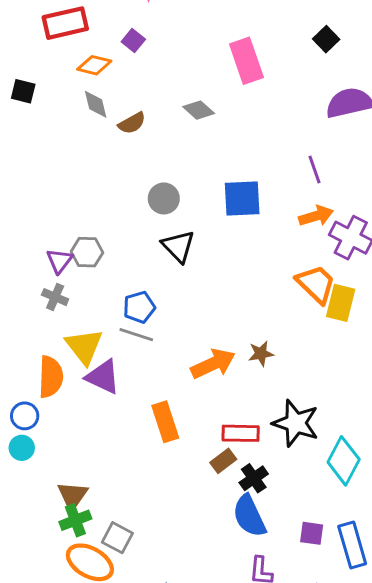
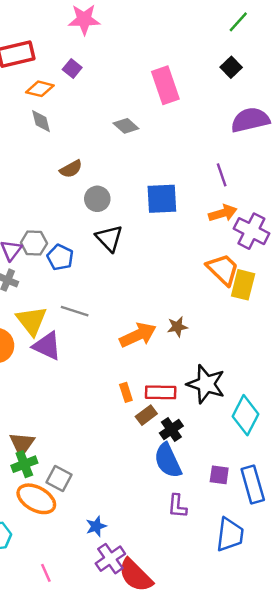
brown semicircle: (132, 123) -> (71, 169), moved
blue pentagon: (139, 307) -> (60, 257), moved, turned -30
orange rectangle: (165, 422) -> (126, 392), moved, size x0.6

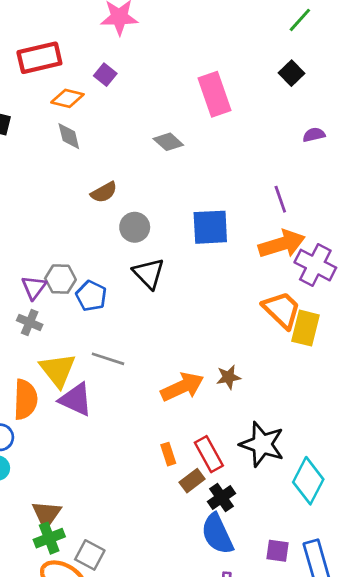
purple semicircle: (250, 120) -> (314, 135), size x0.5
orange arrow: (223, 213) -> (282, 244), size x1.4
red rectangle: (161, 392) -> (209, 454), turned 60

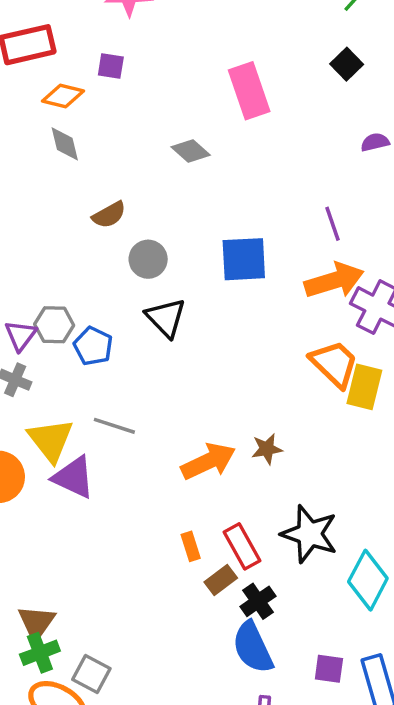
purple square: (105, 75) -> (111, 66), turned -30

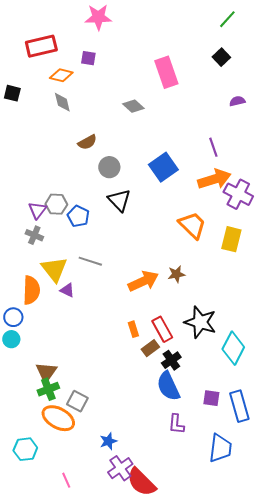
blue square: (244, 259) -> (163, 167), turned -32
orange trapezoid: (334, 364) -> (192, 225), moved
purple triangle: (74, 477) -> (67, 290), size x0.6

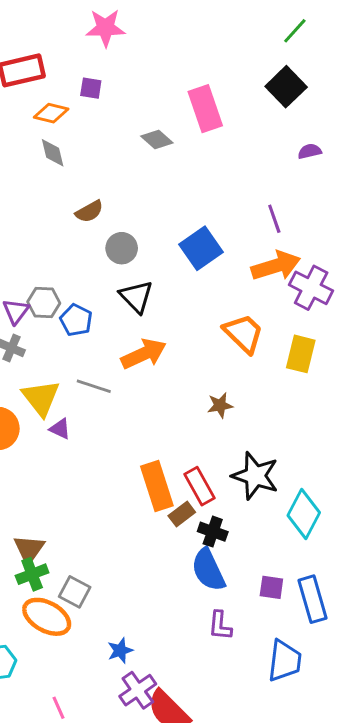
black square: (221, 57) -> (286, 87), size x1.5
gray diamond: (133, 106) -> (157, 140), moved
orange arrow: (143, 281) -> (144, 354), moved
orange rectangle: (133, 329) -> (157, 486), size x2.0
black cross: (171, 360) -> (213, 532), turned -36

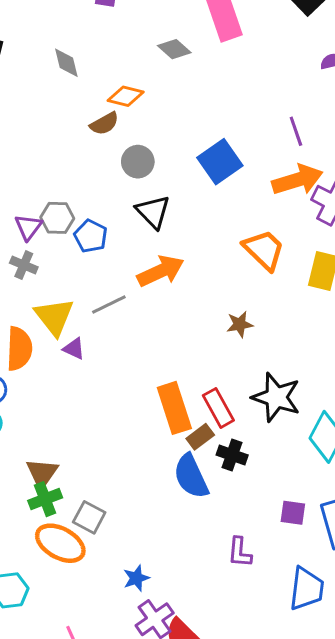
orange diamond: (51, 113) -> (126, 96), moved
gray line: (94, 386) -> (109, 305), turned -44
blue semicircle: (208, 570) -> (191, 476), moved

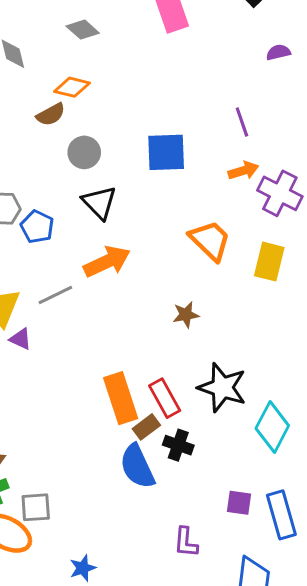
gray diamond: (174, 49) -> (83, 30), moved
blue square: (220, 162) -> (166, 152), turned 33
orange arrow: (297, 180) -> (243, 171), size x0.6
gray square: (89, 517) -> (36, 507), turned -32

